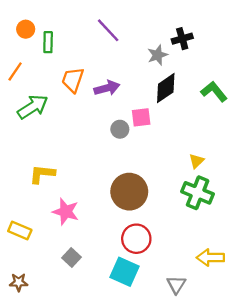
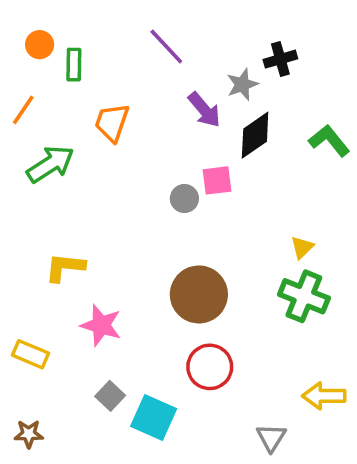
purple arrow: (107, 88) -> (204, 110), moved, turned 65
cyan square: (125, 272) -> (154, 418), moved

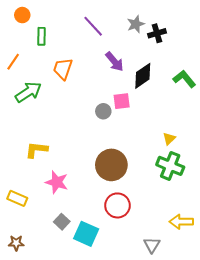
orange circle: (40, 45) -> (22, 15), moved
gray star: (242, 84) -> (136, 24), moved

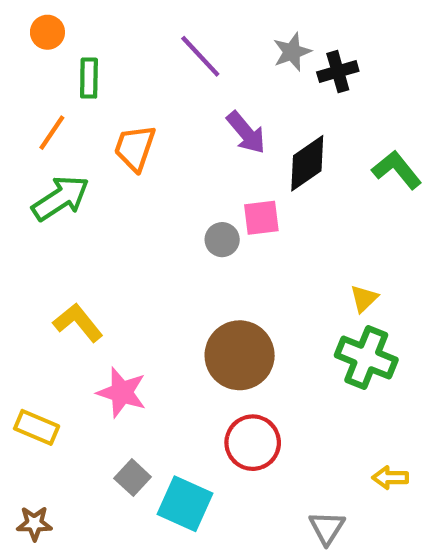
orange line: (13, 62) -> (52, 133), moved
yellow L-shape: (36, 150) -> (78, 323), turned 45
yellow arrow: (181, 222) -> (390, 478), size x0.7

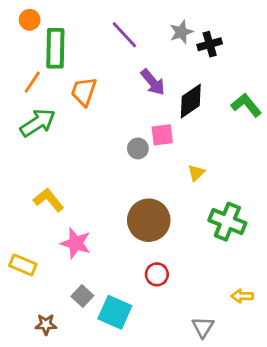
green rectangle: (89, 78) -> (55, 48), size x1.6
yellow triangle: (364, 299) -> (196, 173), moved
red circle: (253, 443) -> (157, 274), size x0.7
brown star: (34, 523) -> (46, 324), moved

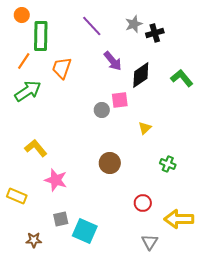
brown circle: (149, 220) -> (110, 163), size x0.7
green cross: (227, 222) -> (168, 164), size x0.6
red circle: (157, 274) -> (143, 203), moved
gray square: (82, 296) -> (61, 219), turned 35
yellow arrow: (242, 296) -> (179, 219), size x1.8

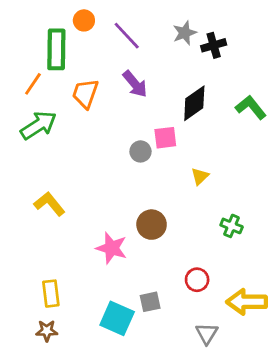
orange circle: (22, 15) -> (84, 20), moved
purple arrow: (113, 61) -> (135, 84), moved
pink star: (56, 180) -> (112, 248), moved
yellow rectangle: (17, 196) -> (51, 294), moved, turned 60
gray square: (61, 219) -> (150, 302), moved

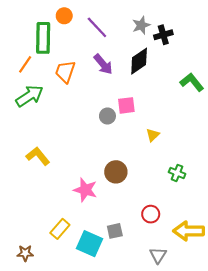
black diamond: (194, 103) -> (139, 61), moved
yellow rectangle: (51, 294) -> (60, 229), moved, turned 48
brown star: (47, 331) -> (25, 253), moved

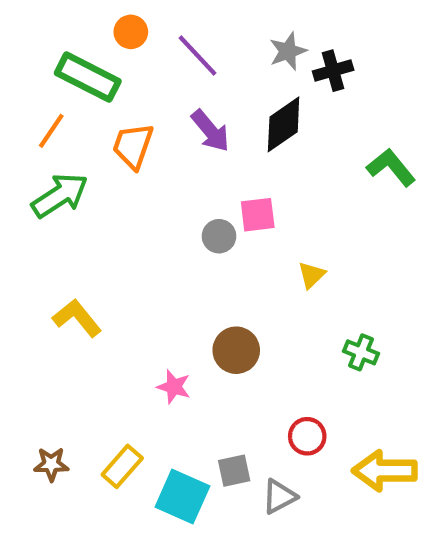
green rectangle: (43, 38) -> (88, 77), turned -64
pink star: (85, 190) -> (174, 387), size x0.7
brown star: (25, 253) -> (51, 464), moved
gray triangle: (158, 255) -> (279, 496), moved, turned 30

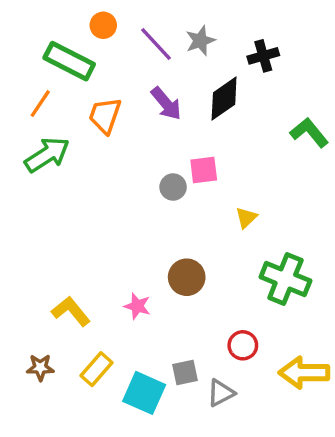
gray star: (288, 51) -> (200, 41), moved
yellow L-shape: (77, 318) -> (71, 311), moved
green cross: (361, 352) -> (285, 279), size x1.8

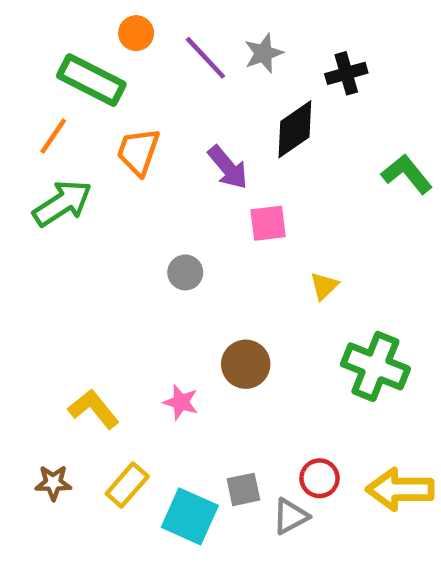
purple arrow: (166, 104) -> (228, 167), moved
gray circle: (173, 187) -> (185, 272), moved
red circle: (243, 345) -> (320, 478), moved

